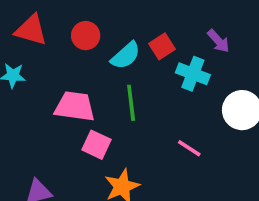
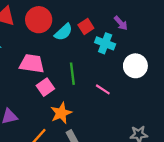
red circle: (86, 36) -> (39, 20), size x1.5
green line: (131, 103) -> (72, 74), moved
pink square: (97, 145) -> (45, 87), turned 30

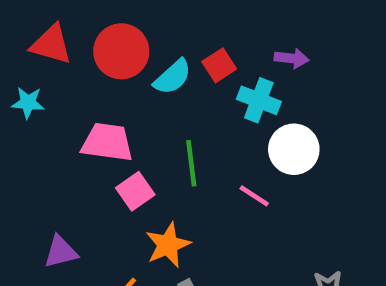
purple arrow: (121, 23) -> (292, 58), turned -42
white circle: (135, 66) -> (294, 149), moved

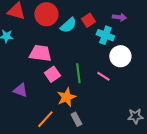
green line: (191, 163) -> (78, 73), moved
purple triangle: (61, 252) -> (20, 90), moved, turned 35

